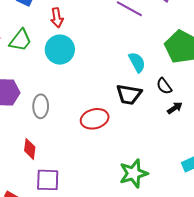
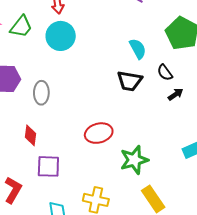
red ellipse: (95, 119) -> (99, 133), moved

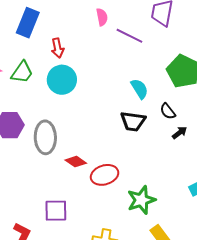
gray ellipse: (41, 93) -> (45, 137), size x1.4
red diamond: (30, 135) -> (76, 162), moved, turned -60

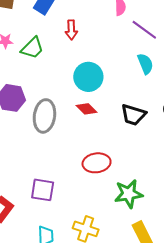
cyan circle: (62, 80) -> (88, 77), moved
cyan semicircle: (140, 89) -> (145, 64), moved
red diamond: (76, 162) -> (86, 109), moved

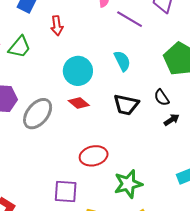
cyan semicircle: (145, 64) -> (122, 61), moved
gray ellipse: (44, 116) -> (38, 114), turned 36
purple square: (43, 190) -> (66, 191), moved

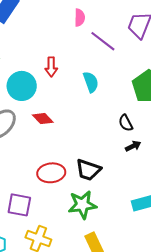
red arrow: (57, 26) -> (51, 67), moved
cyan circle: (78, 71) -> (22, 86), moved
black trapezoid: (126, 105) -> (88, 170), moved

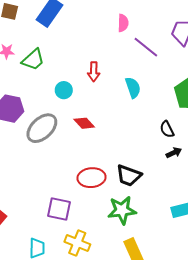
cyan circle: (22, 86) -> (64, 90), size x0.6

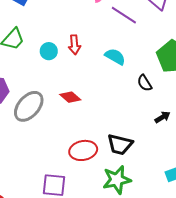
cyan semicircle: (133, 88) -> (115, 57), turned -35
cyan circle: (64, 90) -> (49, 51), moved
black semicircle: (167, 129) -> (145, 83), moved

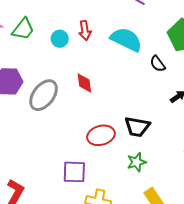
cyan semicircle: (115, 57) -> (126, 39), size x1.5
red diamond: (70, 97) -> (84, 83), turned 45
green star: (117, 180) -> (137, 162), size x0.7

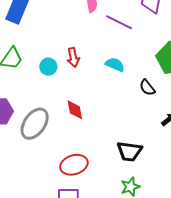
cyan semicircle: (126, 39) -> (115, 65), size x0.6
red ellipse: (101, 135) -> (74, 165), moved

